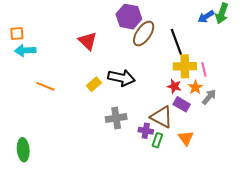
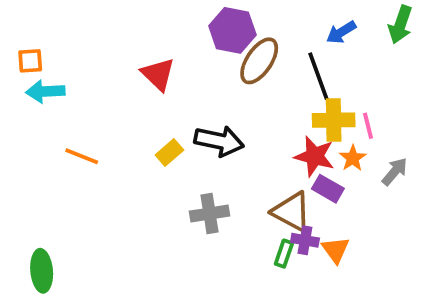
blue arrow: (206, 17) -> (341, 32), moved
red star: (174, 86) -> (315, 156), size x1.5
gray arrow: (209, 97) -> (395, 172), moved
purple cross: (146, 131) -> (305, 240), moved

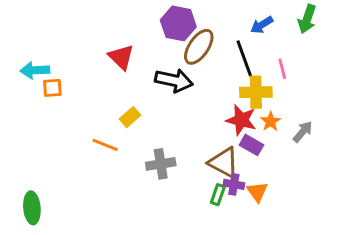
orange square: (30, 61) -> (52, 88), moved
pink line: (368, 126) -> (282, 69), moved
black arrow: (219, 141) -> (174, 80), moved
orange line: (82, 156) -> (105, 145), moved

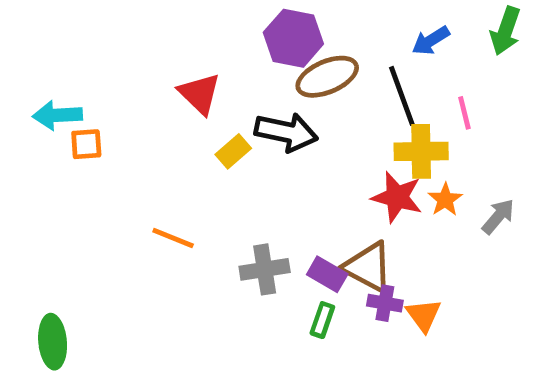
brown ellipse: (199, 47) -> (327, 77), turned 33
yellow rectangle: (130, 117) -> (233, 151), moved
purple rectangle: (251, 145) -> (327, 274), moved
green rectangle: (218, 195) -> (322, 320), moved

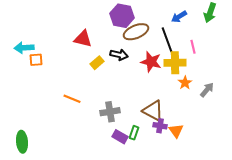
red triangle: (200, 94) -> (83, 39), turned -30
black arrow: (286, 132) -> (119, 55), size x0.7
red star: (397, 197) -> (151, 62), moved
purple rectangle: (327, 274) -> (120, 137), moved

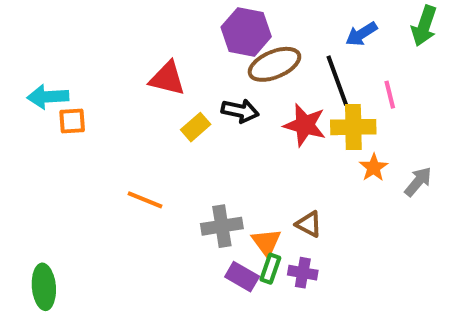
brown triangle: (153, 111) -> (309, 224), size x0.6
purple cross: (160, 126) -> (303, 273), moved
orange triangle: (176, 131) -> (266, 242), moved

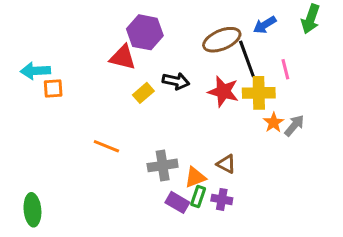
purple hexagon: (246, 32) -> (145, 32), moved
brown ellipse: (274, 64) -> (222, 40), moved
gray arrow: (418, 182) -> (294, 125), moved
orange triangle: (266, 242) -> (195, 177), turned 45

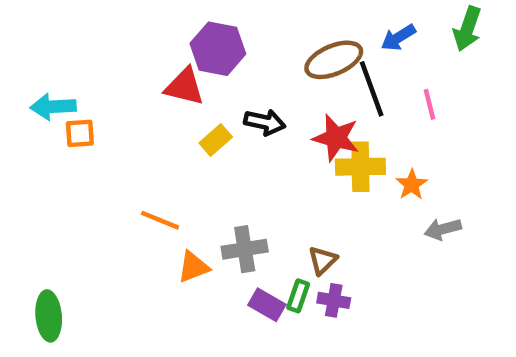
yellow cross: (259, 93) -> (360, 167), moved
gray arrow: (294, 125) -> (443, 229), moved, turned -145
brown triangle: (226, 164) -> (323, 260), moved, turned 48
orange triangle: (195, 177) -> (193, 267), moved

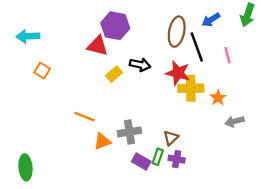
brown ellipse: (334, 60) -> (177, 32), turned -56
cyan arrow: (53, 107) -> (28, 36), moved
orange square: (80, 133) -> (42, 71), turned 35

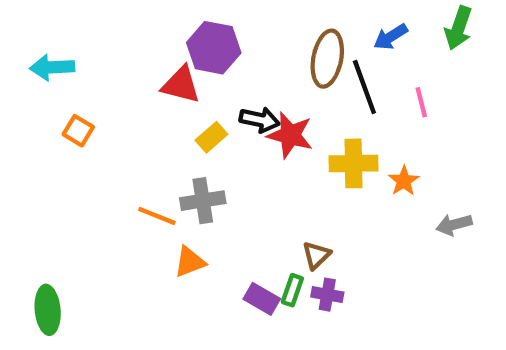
red star: (178, 73) -> (290, 135), moved
gray arrow: (235, 121) -> (454, 225), moved
gray cross: (129, 132) -> (203, 201), moved

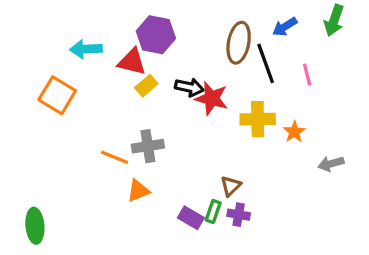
cyan arrow: (52, 67) -> (86, 49), moved
orange square: (78, 131) -> (57, 95), size x1.6
yellow rectangle: (211, 137) -> (146, 86), moved

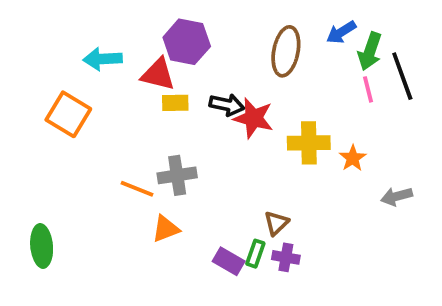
green arrow: (334, 20) -> (370, 51), moved
black line: (266, 63) -> (402, 76), moved
yellow rectangle: (146, 86) -> (175, 103), turned 40
green ellipse: (35, 226) -> (42, 246), moved

